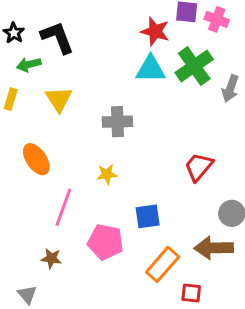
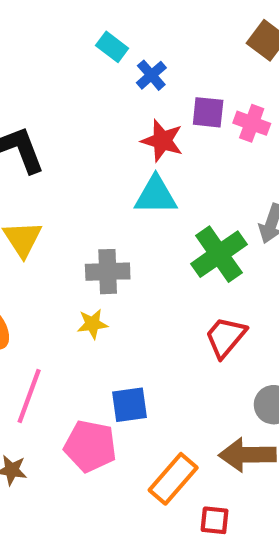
green cross: (194, 66) -> (219, 254), moved
yellow star: (107, 174) -> (92, 324), moved
blue square: (148, 216) -> (130, 405), moved

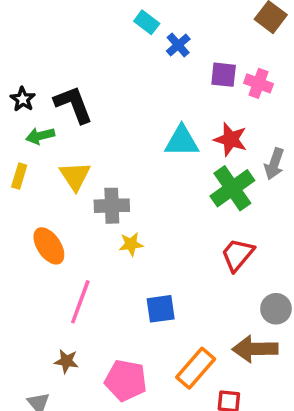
red star: (162, 141) -> (231, 139), moved
gray cross: (108, 272) -> (112, 206), moved
pink pentagon: (90, 446) -> (126, 380), moved

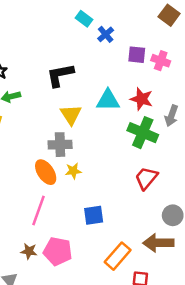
black L-shape: (73, 104) -> (60, 75), moved, turned -80
yellow triangle: (75, 176) -> (71, 115), moved
green cross: (232, 188) -> (143, 133), turned -32
orange ellipse: (49, 246) -> (46, 172), moved
pink pentagon: (126, 380) -> (58, 251), moved

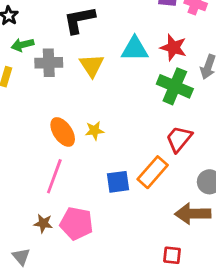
gray cross: (60, 145) -> (49, 63), moved
orange rectangle: (118, 256) -> (153, 172), moved

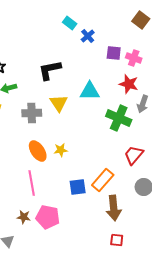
red star: (173, 48) -> (129, 84), moved
gray cross: (49, 63) -> (32, 113), moved
red trapezoid: (179, 139) -> (134, 155), moved
pink line: (54, 176) -> (32, 183), turned -30
brown arrow: (193, 214) -> (114, 208), moved, turned -95

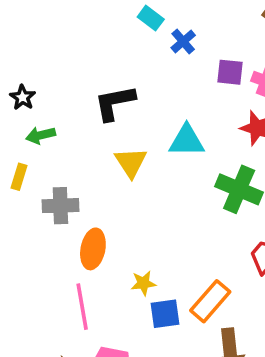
gray cross: (32, 113) -> (60, 206), moved
yellow star: (61, 150) -> (143, 283), moved
orange ellipse: (38, 151) -> (93, 249), turned 45

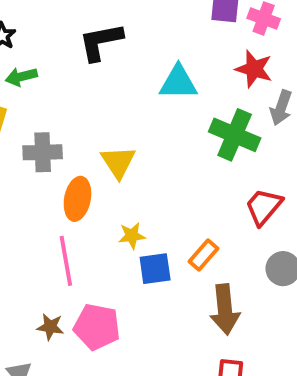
yellow triangle: (131, 162) -> (118, 162), moved
orange rectangle: (210, 301) -> (204, 255), size x0.7

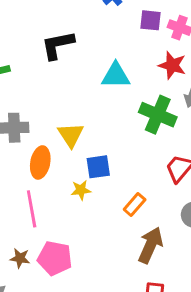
blue square: (155, 269) -> (98, 167), moved
brown arrow: (225, 309) -> (150, 245), turned -150

